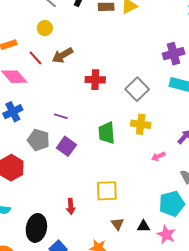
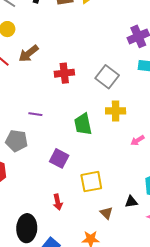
purple square: (66, 146) -> (59, 158), moved
black triangle: (143, 226) -> (131, 202), moved

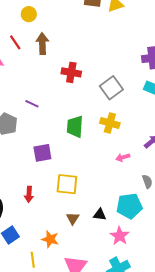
brown arrow: (29, 54) -> (42, 44), turned 110
purple square: (59, 158) -> (42, 153), turned 36

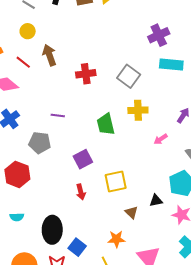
red arrow: (29, 194) -> (81, 192), moved

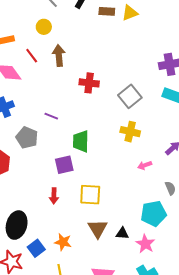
green trapezoid: (106, 124) -> (81, 141), moved
black triangle: (156, 201) -> (122, 233), moved
brown triangle: (131, 212) -> (98, 229), size x1.5
orange star: (116, 239) -> (63, 242), moved

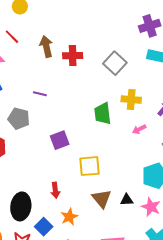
brown arrow: (59, 56) -> (46, 46), moved
yellow cross: (130, 132) -> (131, 100), moved
green trapezoid: (81, 141) -> (103, 114), moved
red arrow: (54, 196) -> (55, 190), moved
orange star: (63, 242) -> (69, 217), turned -30

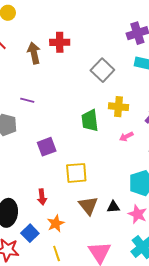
red cross: (73, 56) -> (60, 42), moved

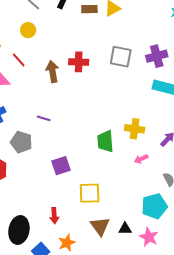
gray square: (102, 70) -> (121, 57), moved, turned -35

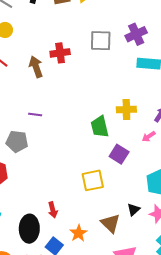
pink arrow: (141, 159) -> (149, 136), moved
purple square: (61, 166) -> (119, 154), moved, turned -30
red arrow: (54, 216) -> (53, 210), moved
brown triangle: (100, 226) -> (110, 223), moved
black triangle: (125, 229) -> (134, 210), turned -32

